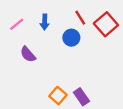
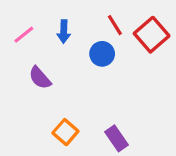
orange square: (58, 96) -> (65, 132), moved

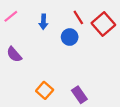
pink line: (24, 35) -> (11, 16), moved
purple semicircle: (40, 78) -> (14, 54), moved

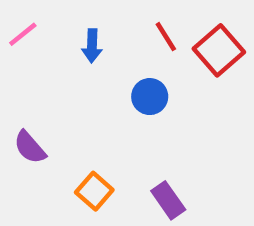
blue circle: (70, 37) -> (150, 97), moved
purple semicircle: (14, 54) -> (30, 147), moved

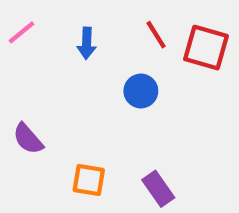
red square: (219, 50) -> (206, 48), turned -33
orange square: (94, 191) -> (89, 180), turned -32

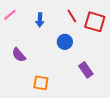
purple semicircle: (28, 139) -> (19, 55), moved
purple rectangle: (158, 189) -> (86, 70), moved

